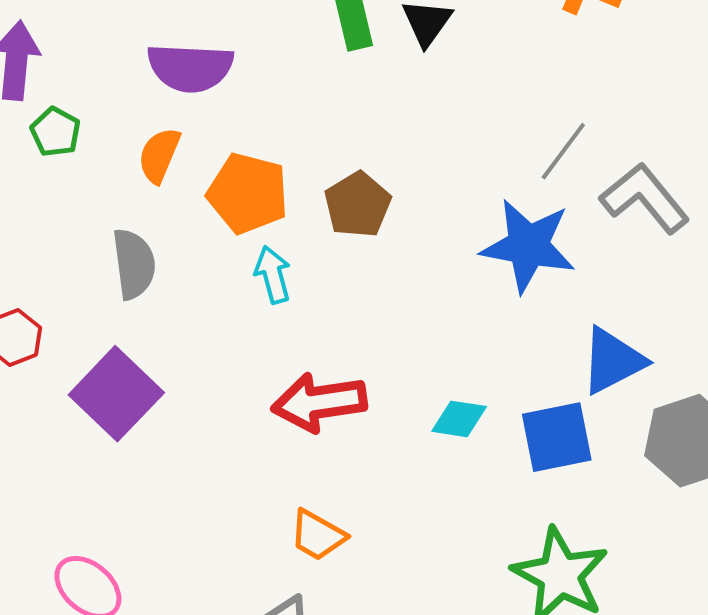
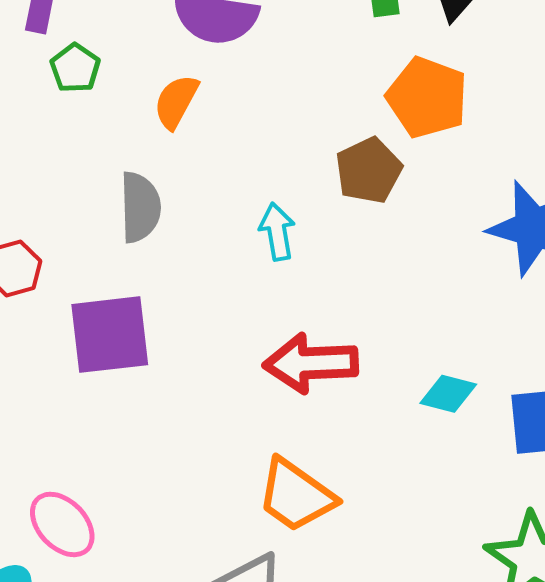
orange pentagon: (248, 193) -> (427, 97), moved
purple square: (116, 394) -> (110, 335), turned 34
orange trapezoid: (318, 535) -> (296, 495), size x1.4

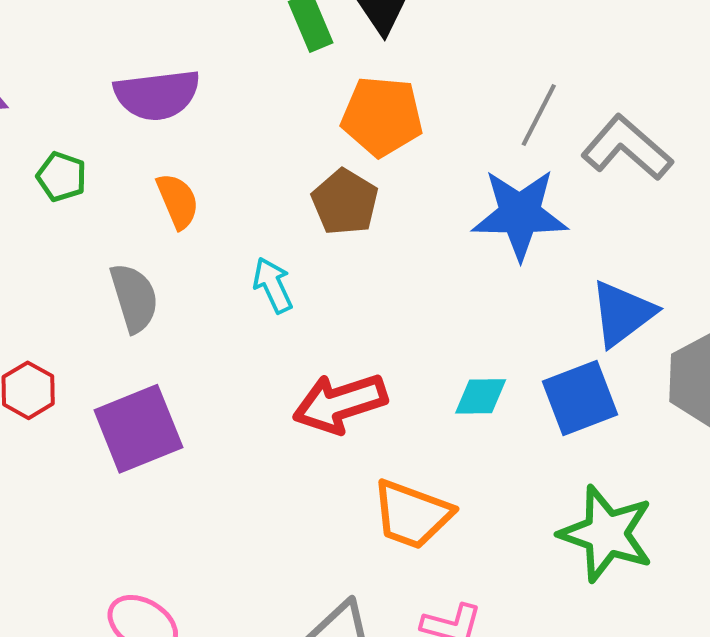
green pentagon: (75, 68) -> (62, 177), moved
orange semicircle: (176, 102) -> (178, 201), moved, turned 144
orange trapezoid: (296, 495) -> (412, 514), moved

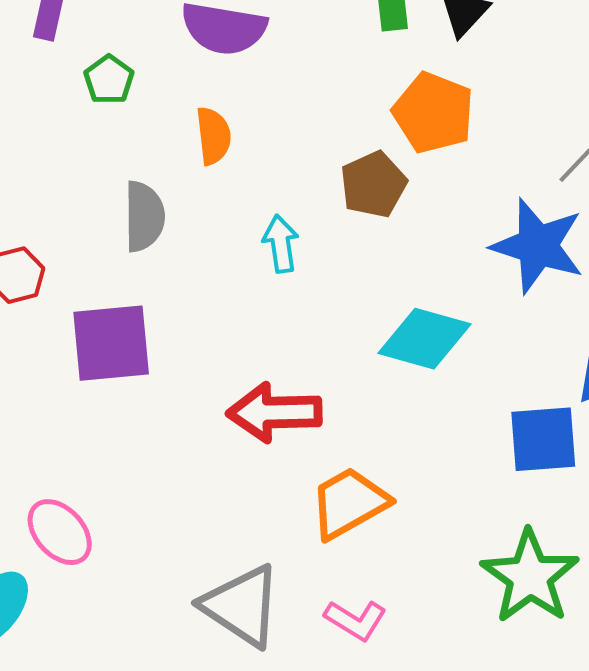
cyan diamond: (481, 396) -> (424, 339), moved, size x1.6
red arrow: (340, 403) -> (274, 412), moved
orange trapezoid: (412, 514) -> (349, 503), turned 114

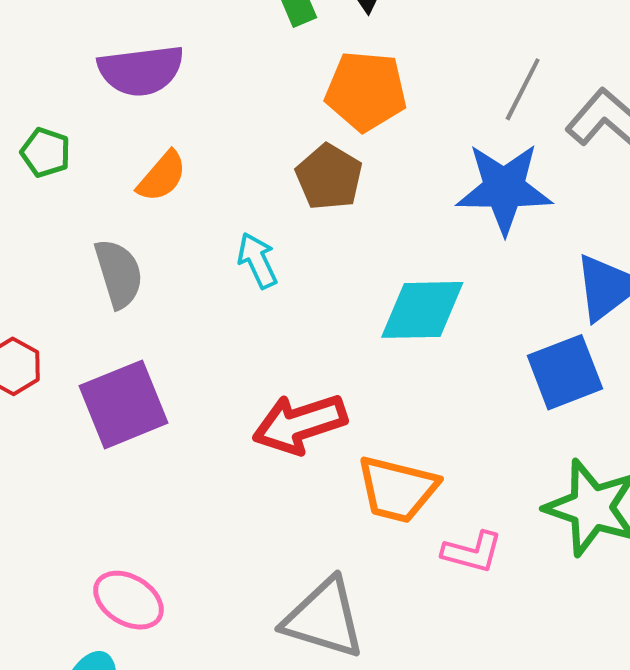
orange semicircle: (213, 136) -> (162, 176), turned 64
orange trapezoid: (349, 503) -> (397, 489), turned -120
pink L-shape: (356, 620) -> (472, 552), moved

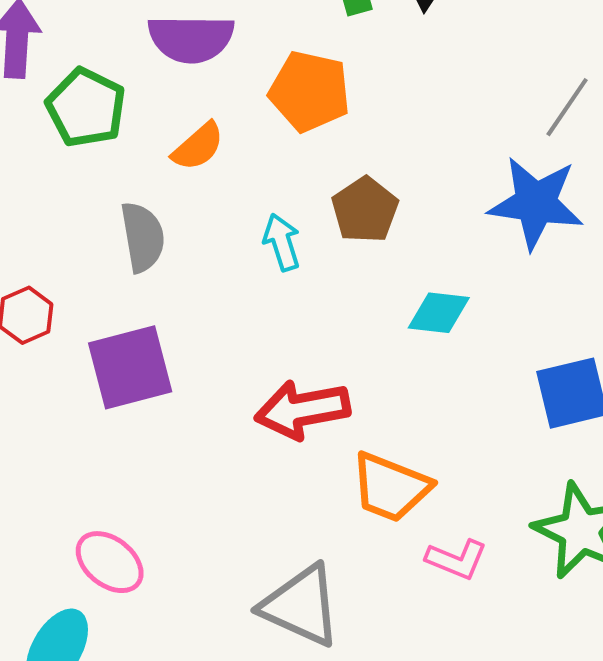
orange pentagon: (366, 91) -> (310, 91), moved
green pentagon: (46, 153) -> (86, 108), size x1.6
brown pentagon: (329, 177) -> (365, 210), moved
cyan diamond: (422, 310) -> (439, 313), size x0.7

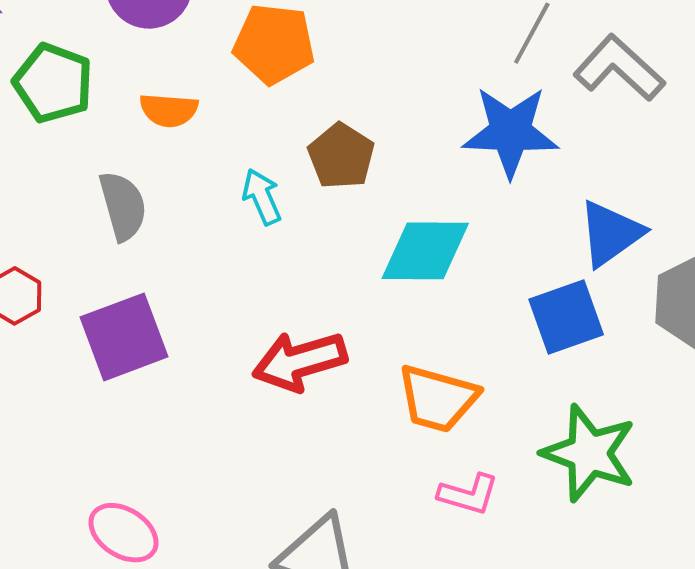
orange semicircle: (198, 146) -> (169, 110), turned 52
cyan diamond: (439, 313) -> (425, 251), size x1.5
orange trapezoid: (391, 487) -> (438, 398), moved

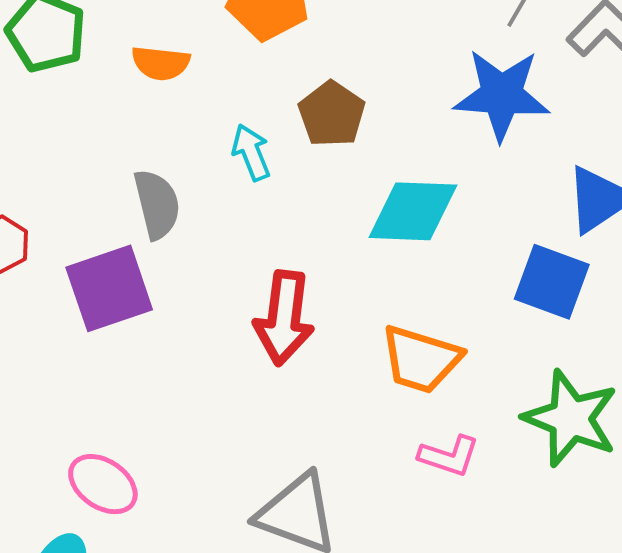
gray semicircle: (123, 206) -> (157, 204), moved
blue square: (566, 317) -> (552, 282), turned 38
red arrow: (300, 361) -> (284, 318), turned -68

